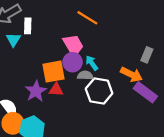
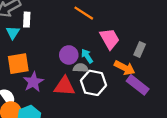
pink trapezoid: (73, 45) -> (110, 39), moved
orange square: (54, 72) -> (18, 64), moved
red triangle: (56, 90) -> (65, 86), moved, size x1.5

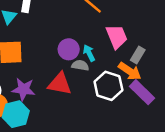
gray rectangle: (140, 49) -> (138, 55), moved
purple star: (33, 82) -> (24, 89), moved, turned 30
white hexagon: (94, 83) -> (108, 86), moved

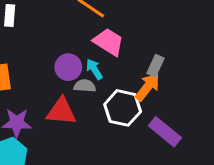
pink trapezoid: (117, 37) -> (109, 42), moved, turned -30
orange arrow: (130, 71) -> (147, 87), turned -80
purple rectangle: (142, 92) -> (165, 132), moved

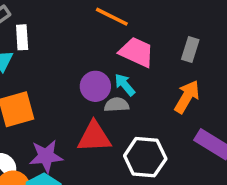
gray rectangle: (156, 66) -> (190, 49), moved
white hexagon: (123, 108) -> (145, 157), moved

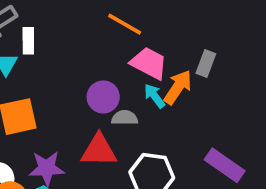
cyan arrow: (125, 85) -> (155, 96), moved
orange arrow: (187, 97) -> (178, 87), moved

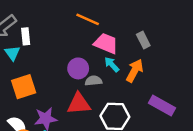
gray rectangle: (206, 64) -> (143, 40), turned -42
orange arrow: (178, 87) -> (135, 71), moved

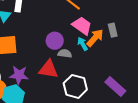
orange arrow: (135, 71) -> (95, 38), moved

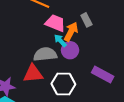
purple circle: (55, 41) -> (70, 50), moved
gray semicircle: (65, 54) -> (45, 54), size x1.6

